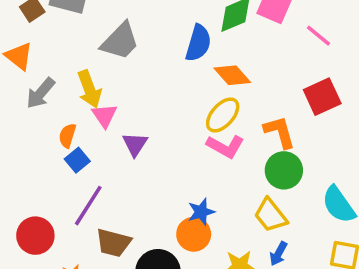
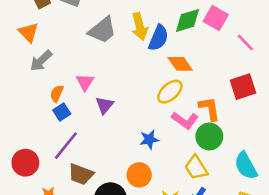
yellow arrow: (89, 89) -> (140, 26), moved
pink L-shape: (225, 146) -> (185, 120), moved
blue star: (201, 212) -> (149, 139), moved

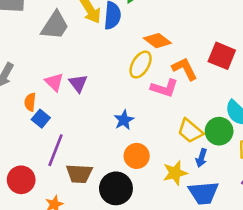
orange diamond: (180, 64) -> (157, 41), moved
red square: (243, 87) -> (222, 56), moved, turned -32
purple triangle: (105, 105) -> (78, 83), moved
green circle: (209, 136) -> (219, 131), moved
blue star: (149, 139) -> (124, 120), moved

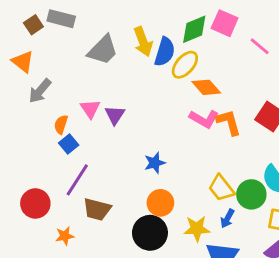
yellow ellipse: (141, 65) -> (185, 65), moved
pink L-shape: (164, 88) -> (204, 119), moved
black circle: (116, 188) -> (150, 233), moved

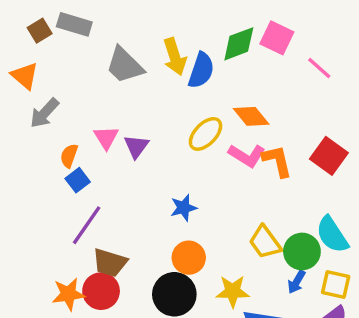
gray trapezoid: (103, 50) -> (125, 65), turned 88
yellow ellipse: (185, 65) -> (205, 134), moved
red circle: (35, 203) -> (101, 291), moved
blue arrow: (227, 218) -> (297, 282), moved
orange star: (65, 236) -> (68, 294), size x1.4

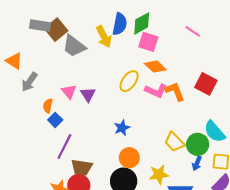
brown square: (40, 31) -> (56, 30), moved, size x1.5
pink square: (277, 38) -> (148, 42), moved
blue semicircle: (201, 70) -> (120, 24), moved

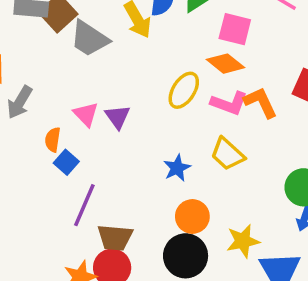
pink square: (148, 42) -> (235, 29), moved
yellow trapezoid: (174, 142) -> (227, 154), moved

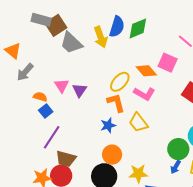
pink square: (235, 29) -> (168, 63), moved
orange L-shape: (261, 102) -> (116, 103), moved
orange semicircle: (53, 140) -> (40, 97), turned 88

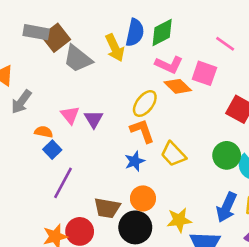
pink L-shape: (144, 94) -> (169, 65), moved
green circle: (178, 149) -> (227, 155), moved
brown trapezoid: (66, 159) -> (107, 208), moved
blue arrow: (176, 167) -> (227, 207), size x1.6

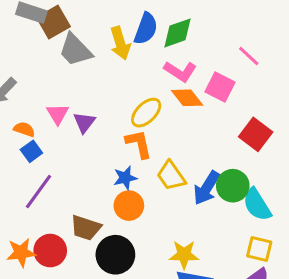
orange circle: (143, 198) -> (129, 206), moved
blue arrow: (227, 207) -> (207, 188), moved
yellow star: (179, 220) -> (184, 255), moved

